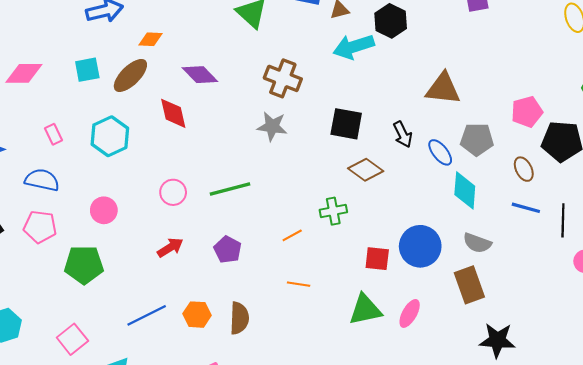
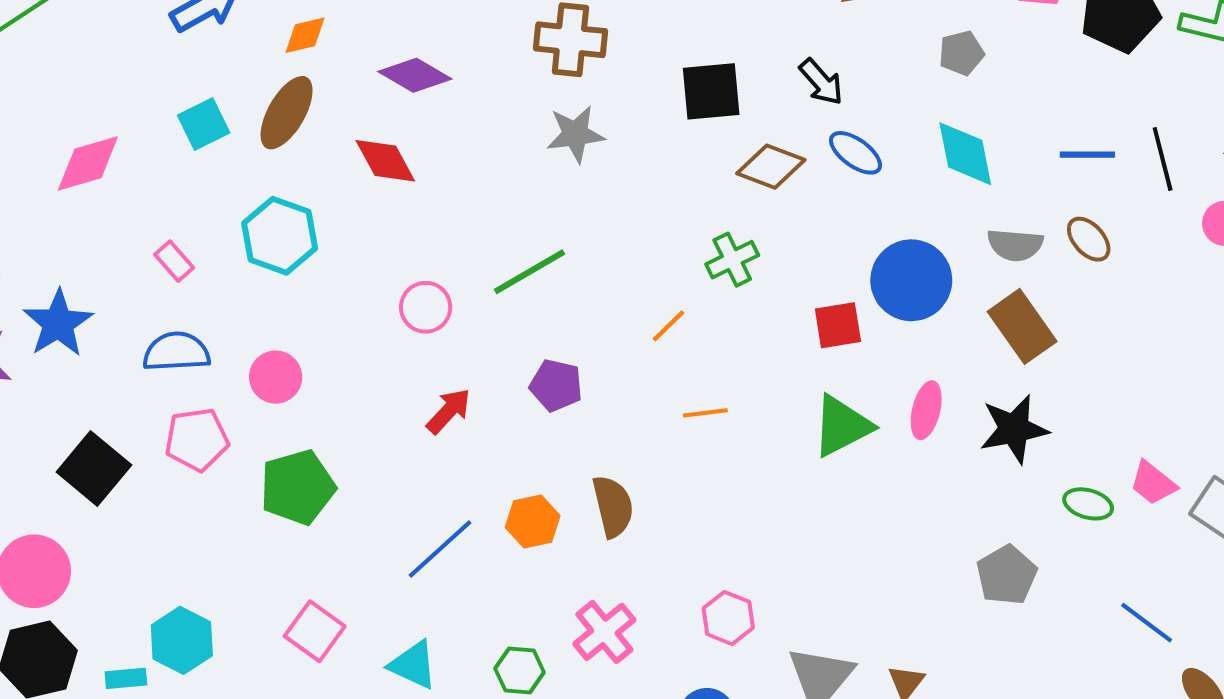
gray pentagon: (477, 139) -> (961, 53), size x0.7
blue ellipse: (440, 152) -> (855, 153), moved
brown ellipse: (524, 169) -> (1089, 239), moved
pink circle: (104, 210) -> (276, 377), moved
black star: (497, 340) -> (1014, 429), moved

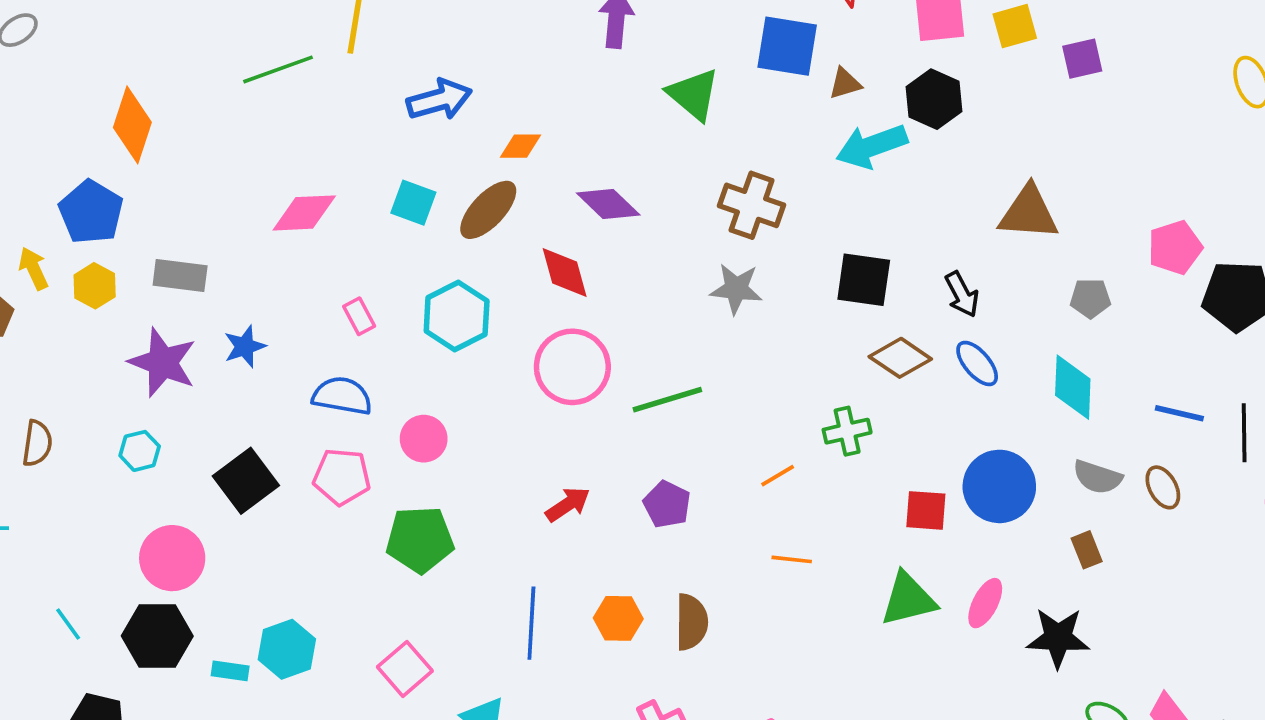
cyan square: (204, 124) -> (413, 203), turned 33
pink circle: (426, 307) -> (572, 367), moved, size x1.6
blue star: (58, 323) -> (245, 346), size x0.7
brown rectangle: (1022, 326) -> (1087, 550), size x0.6
blue line: (440, 549) -> (531, 623), turned -58

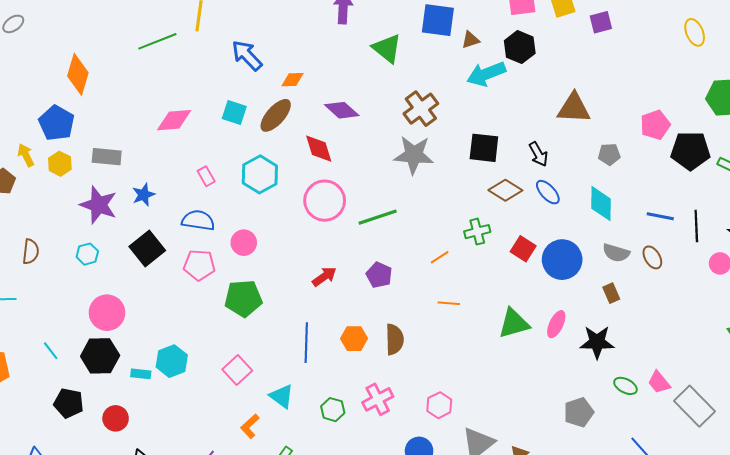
blue arrow: (439, 100) -> (247, 55), turned -116
brown cross: (752, 205) -> (421, 109), turned 36
gray star: (736, 289) -> (414, 155), size x1.4
black square: (246, 481) -> (147, 249), moved
red square: (926, 510) -> (523, 249), moved, turned 30

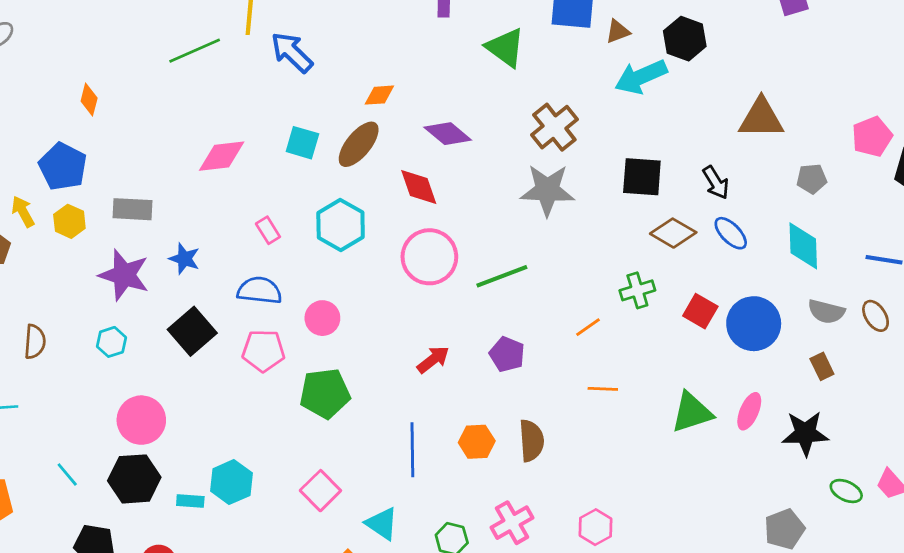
blue arrow: (247, 55) -> (292, 52), moved
orange diamond: (78, 74) -> (89, 100), size x0.6
blue star: (144, 195) -> (184, 259), turned -30

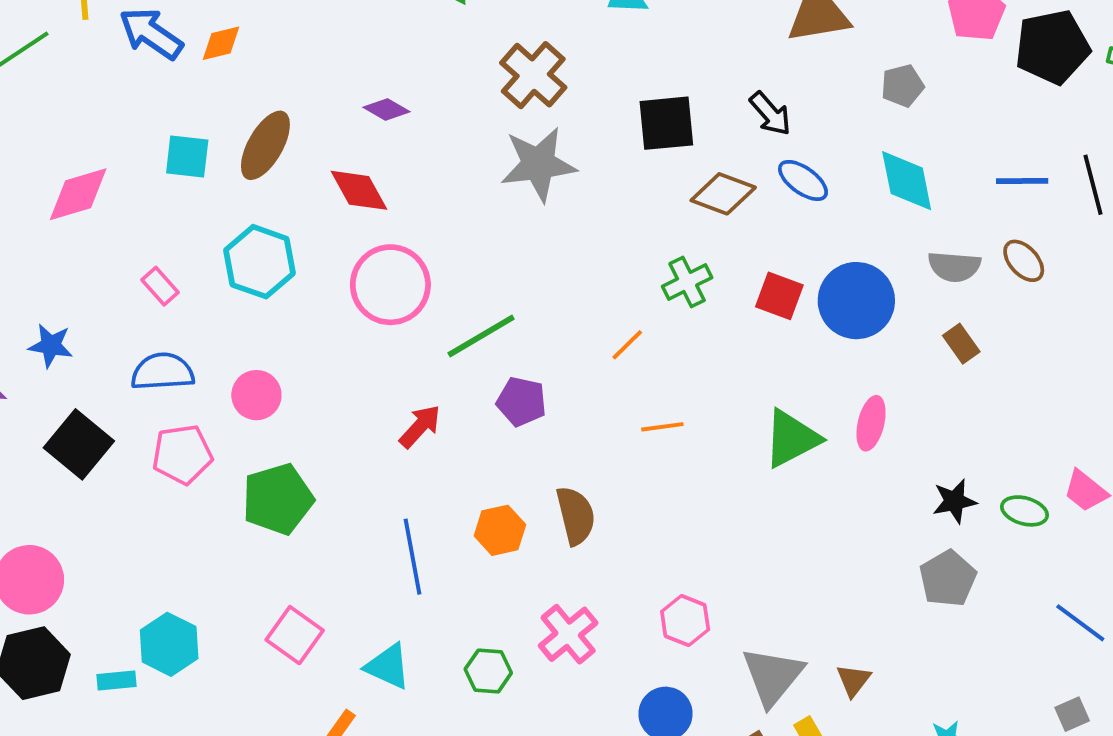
orange diamond: (379, 95) -> (221, 43), moved
purple diamond: (448, 134) -> (387, 109), size x0.7
green line: (502, 276) -> (481, 336), moved
black star: (805, 433) -> (954, 501), moved, size x0.7

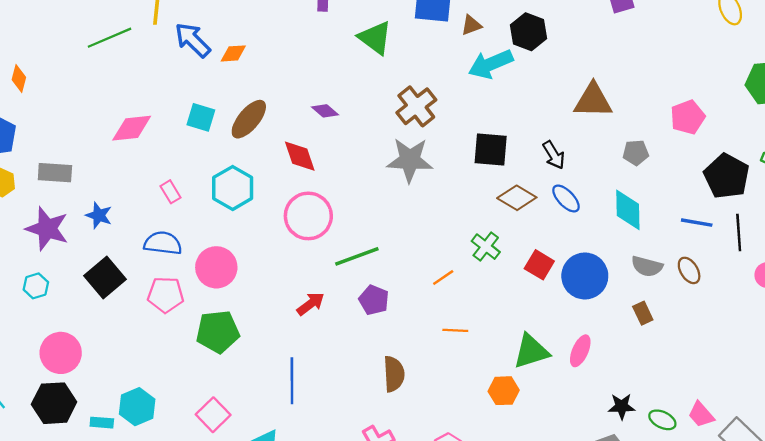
black pentagon: (1052, 47) -> (727, 176), moved, turned 30
green cross: (687, 282) -> (486, 247), turned -36
pink circle: (256, 395) -> (216, 267), size x1.4
orange hexagon: (500, 530) -> (504, 391), moved

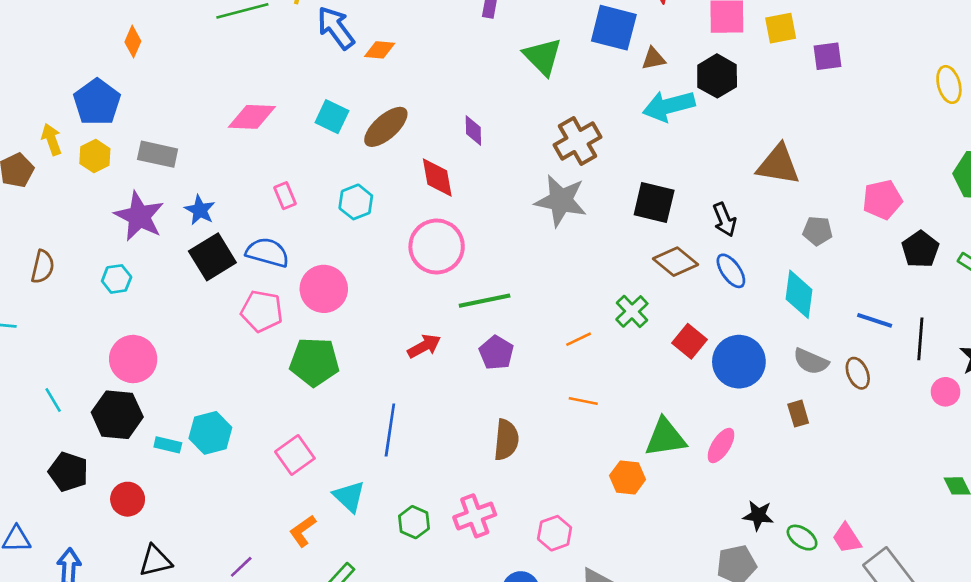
purple diamond: (325, 111) -> (473, 131), turned 40
black pentagon: (727, 176) -> (920, 249), moved, size x0.7
cyan hexagon: (233, 188) -> (356, 202), size x0.7
black square: (105, 277) -> (212, 257), moved

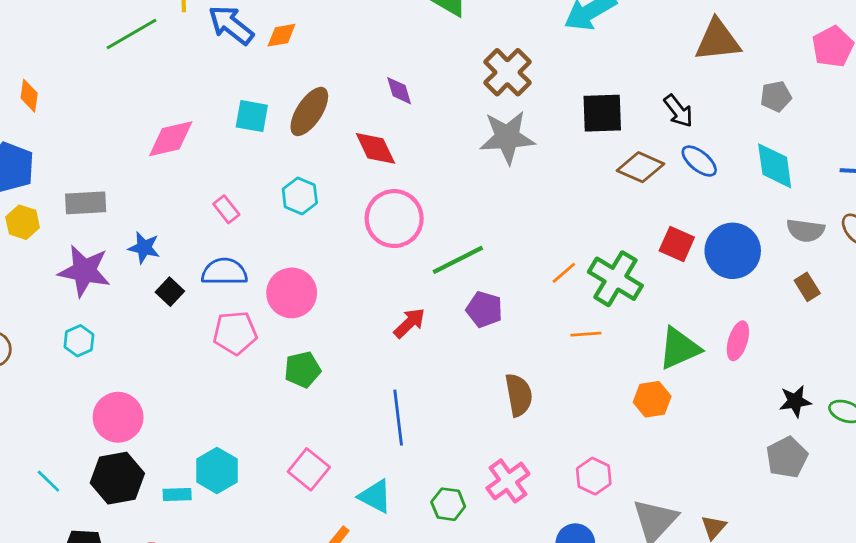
black square: (212, 257) -> (170, 292), size x0.6
green cross: (632, 311) -> (615, 279), moved, size x1.5
green pentagon: (314, 362) -> (303, 370), size x0.7

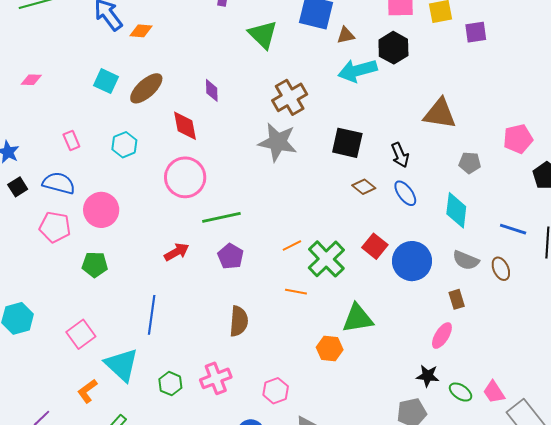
pink diamond: (171, 139) -> (31, 80), moved, size x0.6
brown diamond: (640, 167) -> (364, 187), size x0.7
pink ellipse: (738, 341) -> (442, 336), moved
cyan triangle: (375, 496) -> (122, 365), size x1.4

